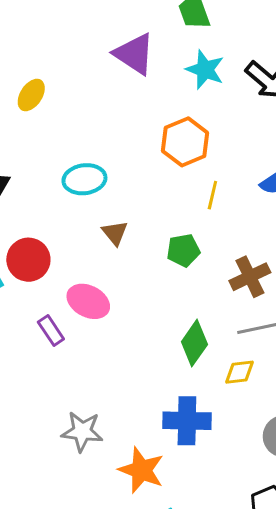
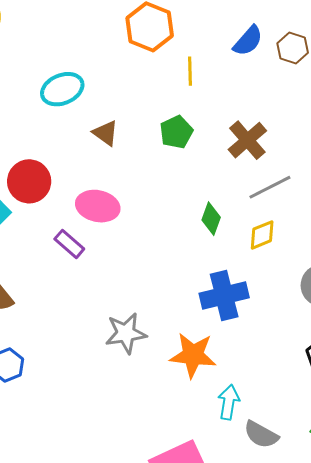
green diamond: (194, 343) -> (211, 219), size x0.7

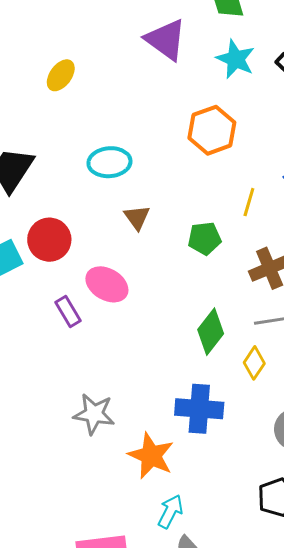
yellow line: (190, 71) -> (249, 202), moved
green diamond: (211, 219) -> (211, 332), size x1.4
yellow diamond: (262, 235) -> (254, 363), turned -52

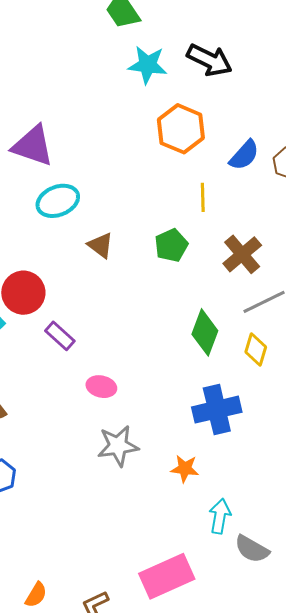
purple triangle: (166, 40) -> (33, 146), moved
orange hexagon: (212, 130) -> (181, 129), moved
pink ellipse: (107, 284) -> (101, 387), moved, size x0.7
purple rectangle: (68, 312) -> (60, 336), moved
orange star: (151, 456) -> (185, 469), size x0.6

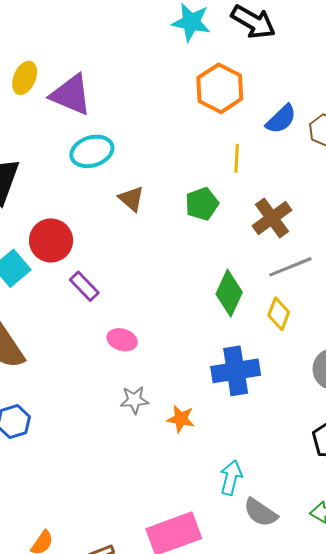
gray star: (118, 446) -> (134, 400), size x0.7
orange star: (185, 469) -> (181, 419), moved

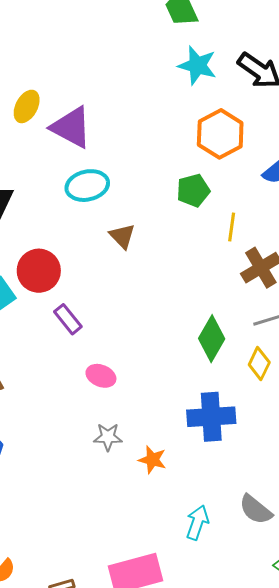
yellow line: (237, 158) -> (232, 227), moved
green pentagon: (202, 204) -> (193, 190), moved
gray semicircle: (260, 513) -> (256, 510), moved

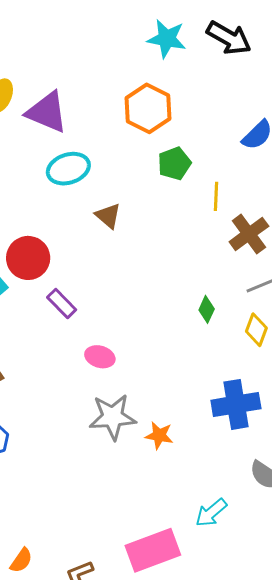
orange hexagon: (220, 134) -> (148, 108), moved
green diamond: (212, 339) -> (207, 309), size x0.6
blue cross: (211, 417) -> (236, 404), moved
gray star: (108, 437) -> (113, 417), size x1.6
cyan arrow: (197, 523) -> (211, 513), moved, turned -144

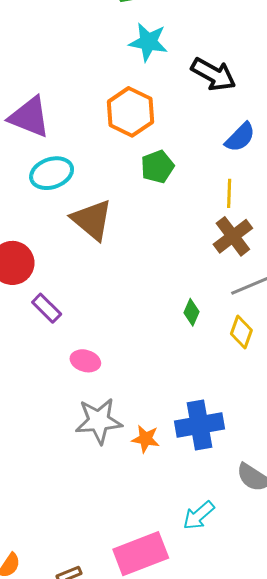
black arrow: (229, 38) -> (213, 74), moved
yellow line: (216, 196) -> (229, 193), moved
brown triangle: (108, 216) -> (92, 220), size x1.6
blue cross: (236, 404) -> (200, 425), moved

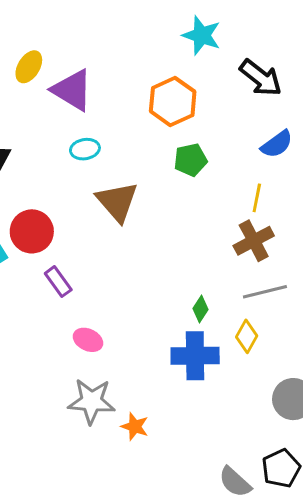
cyan ellipse: (52, 173) -> (85, 149), size x0.7
blue cross: (200, 425) -> (195, 356), moved

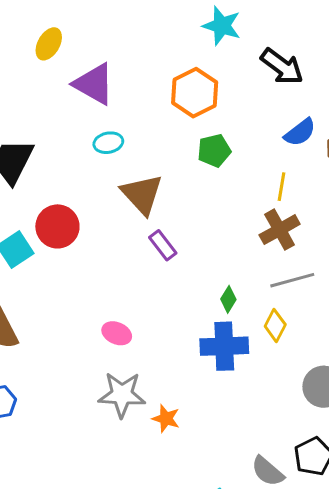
yellow ellipse: (29, 67) -> (49, 44), moved
purple rectangle: (58, 282) -> (163, 245), moved

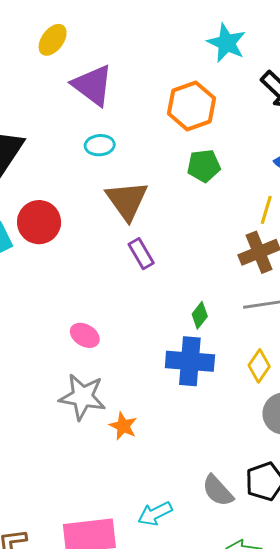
yellow diamond: (275, 325) -> (259, 366), moved

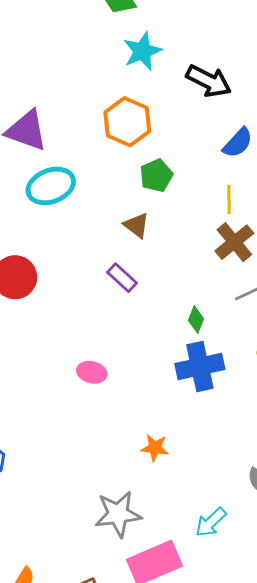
cyan star: (227, 43) -> (142, 51), turned -30
cyan ellipse: (100, 145) -> (51, 186), size x1.6
brown triangle: (127, 200) -> (136, 225), moved, size x0.6
gray star: (82, 397) -> (118, 514), moved

